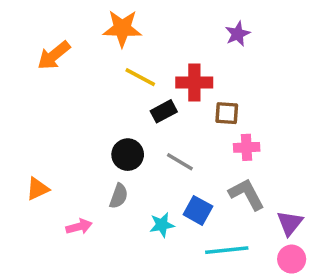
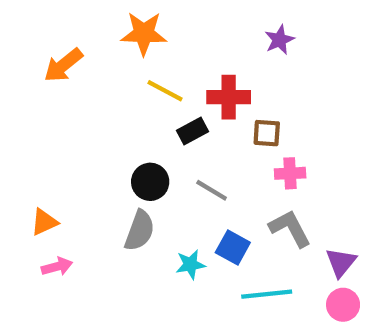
gray semicircle: (119, 196) -> (140, 231), size x1.4
pink arrow: (79, 227) -> (57, 267), moved

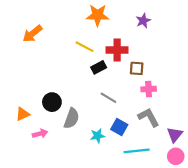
orange star: (144, 33) -> (98, 15), moved
black circle: (150, 182) -> (52, 102), moved
pink arrow: (57, 267) -> (40, 134), moved

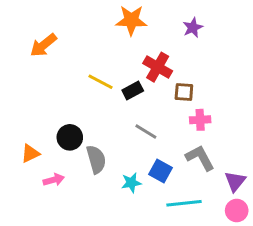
yellow line: (85, 47) -> (101, 82), moved
red cross: (117, 50) -> (158, 67), turned 30
gray semicircle: (71, 118) -> (96, 159), turned -36

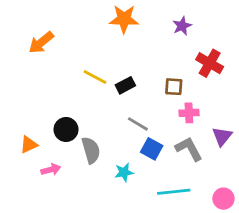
red cross: (158, 67) -> (210, 63), moved
blue square: (161, 171) -> (152, 149), moved
purple triangle: (235, 181) -> (222, 136), moved

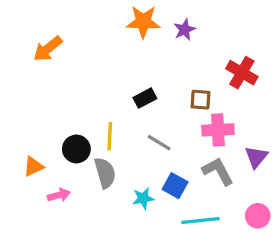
purple star: (182, 26) -> (185, 30), moved
yellow line: (95, 77) -> (110, 136), moved, turned 65
pink cross: (189, 113) -> (218, 130), size x1.4
blue square: (152, 149) -> (175, 186), moved
pink circle: (223, 199) -> (258, 216), moved

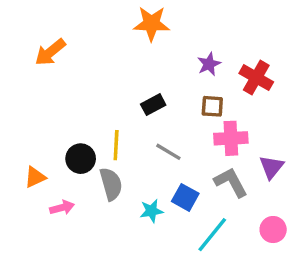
purple star: (185, 30) -> (209, 64), moved
cyan line: (200, 221) -> (212, 235), turned -45

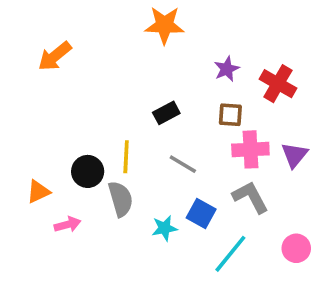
purple triangle: (271, 167) -> (294, 155), moved

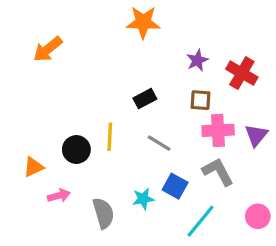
gray semicircle: (121, 199) -> (103, 213), moved

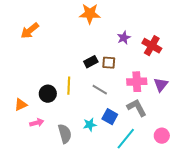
brown square: (201, 100) -> (109, 63), moved

